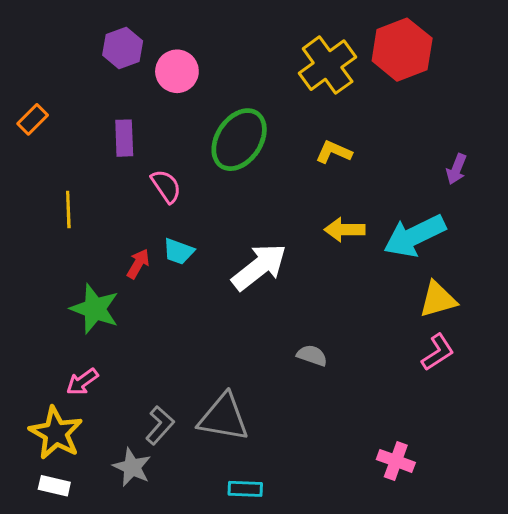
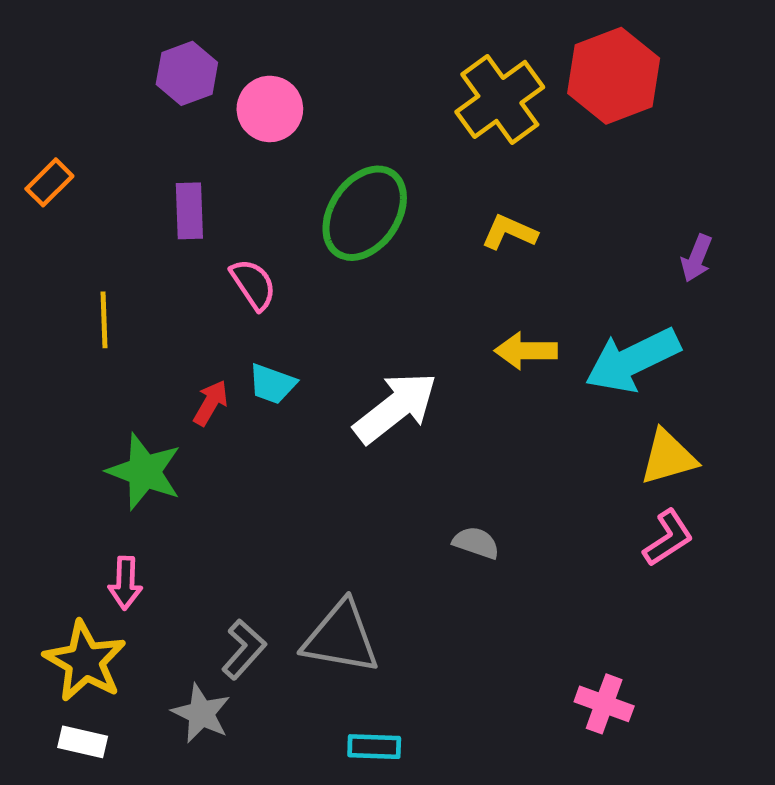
pink arrow: (82, 382) -> (125, 583), turned -52

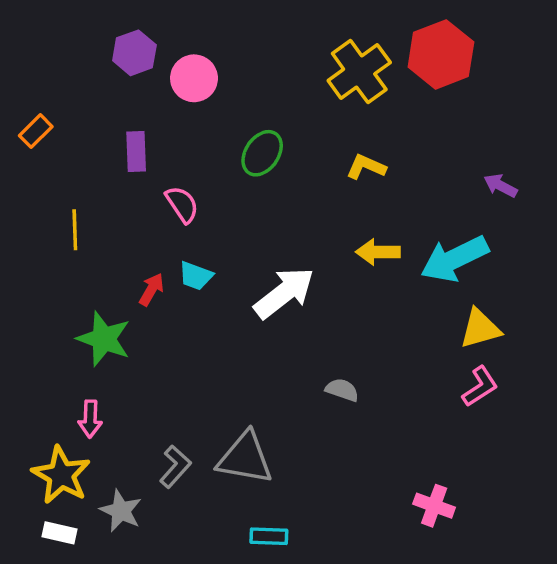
green ellipse: (365, 213) -> (262, 153), size x0.7
purple arrow: (697, 258) -> (500, 186), turned 96
gray star: (201, 713) -> (121, 511), moved

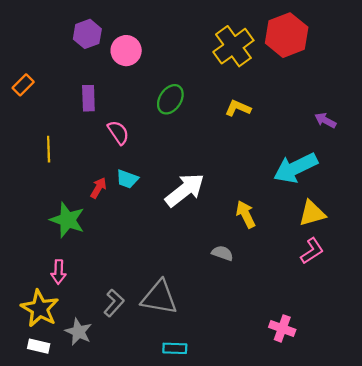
yellow arrow: (378, 252) -> (246, 214), moved, turned 64

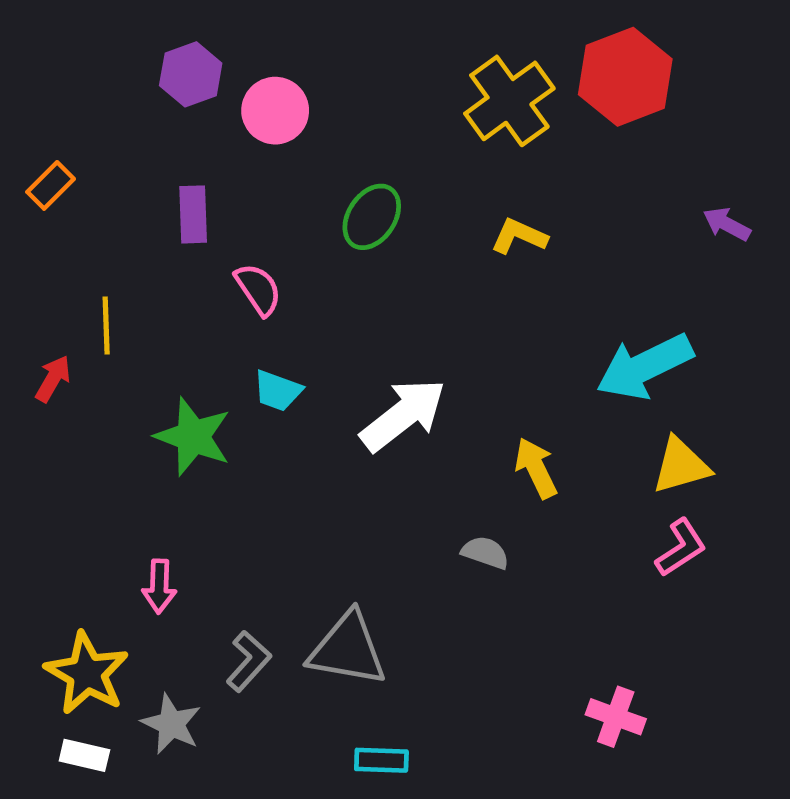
purple arrow: (325, 120) -> (727, 224), moved
red arrow: (98, 188) -> (53, 379), moved
green star: (67, 220) -> (193, 437), moved
pink arrow: (59, 272) -> (159, 586), moved

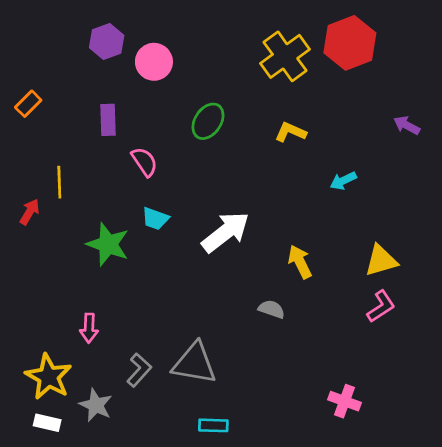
cyan arrow: (645, 367) -> (343, 181), moved, size x0.5

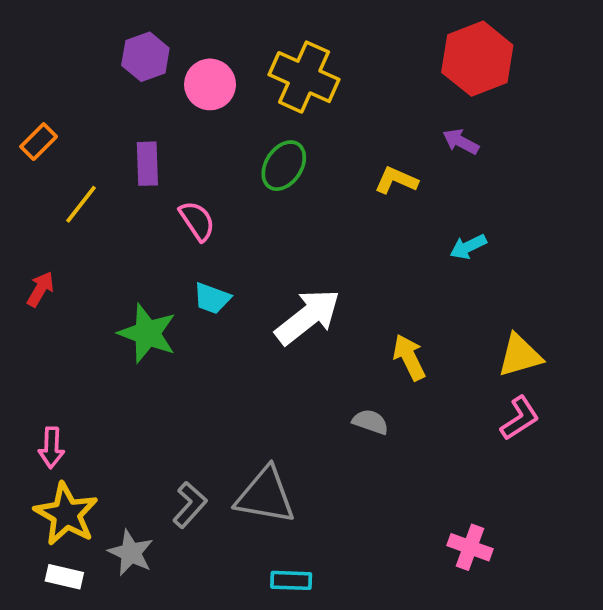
yellow cross: (285, 56) -> (304, 77), moved, turned -30
purple arrow: (407, 125) -> (461, 142), moved
yellow line: (59, 182) -> (81, 204), moved, turned 40
pink arrow: (89, 328) -> (51, 448), moved

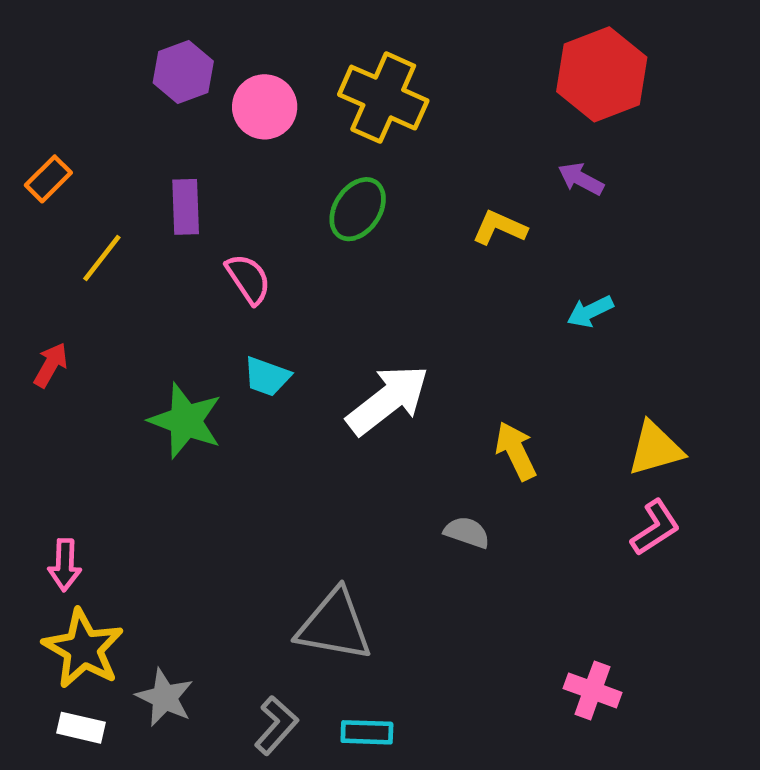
gray L-shape: (190, 505) -> (276, 725), moved

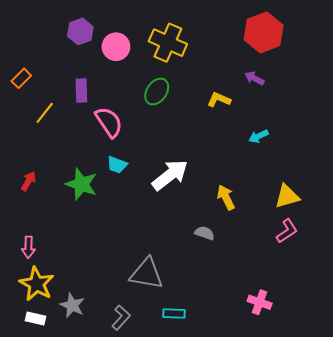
pink semicircle: (248, 279) -> (109, 122), size x1.4
red arrow: (51, 365) -> (28, 181), moved
cyan rectangle: (367, 732) -> (174, 313), moved

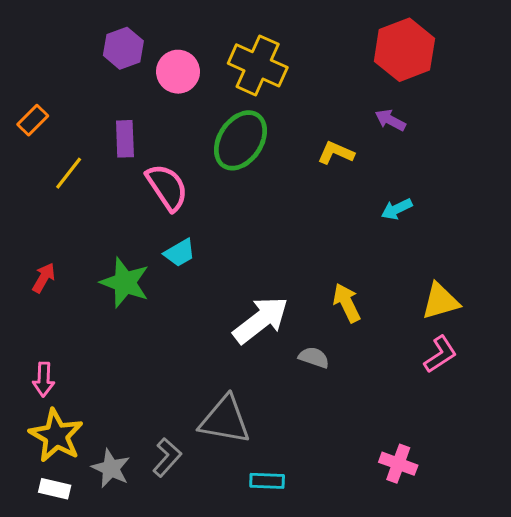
green ellipse: (157, 92) -> (240, 140), size x1.4
cyan trapezoid: (117, 165) -> (180, 253), turned -50
white arrow: (170, 175) -> (261, 320), moved
gray L-shape: (121, 318) -> (167, 457), moved

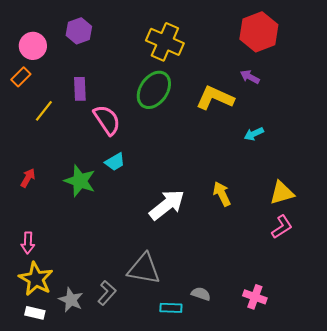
pink circle: (178, 72) -> (33, 46), moved
yellow L-shape: (336, 153) -> (215, 98), size x1.6
gray semicircle: (314, 357) -> (201, 294), moved

